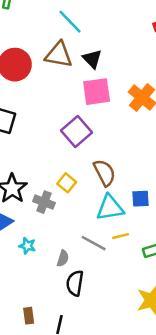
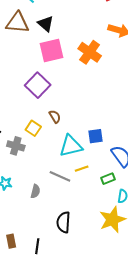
brown semicircle: (105, 173) -> (55, 117), moved, size x0.6
black semicircle: (75, 283) -> (64, 222), moved

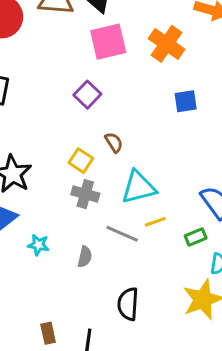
purple square: (38, 85) -> (87, 95), size x0.7
blue square: (96, 136) -> (186, 101), moved
gray cross: (16, 146) -> (85, 194), moved

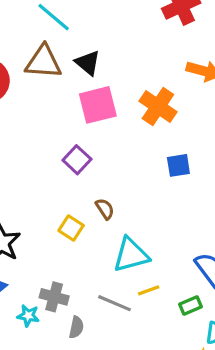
gray cross: (85, 194) -> (54, 297), moved

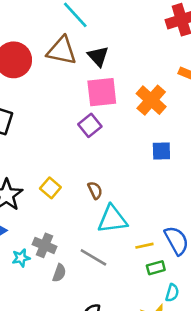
purple square: (77, 160) -> (90, 125), moved
brown semicircle: (105, 209) -> (95, 190), moved
yellow square: (71, 228) -> (50, 188), moved
yellow line: (149, 290) -> (144, 246), moved
cyan star: (28, 316) -> (21, 258), turned -30

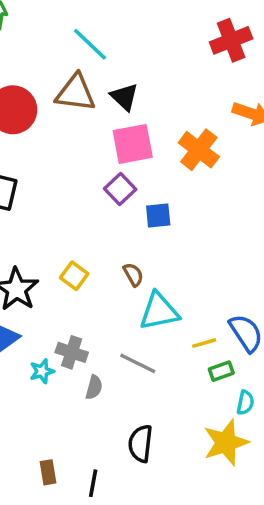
blue square: (161, 151) -> (158, 216), moved

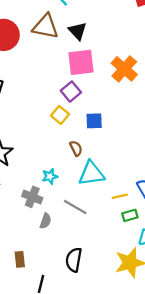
blue square: (158, 216) -> (94, 121), moved
yellow square: (74, 276) -> (60, 115), moved
cyan star: (42, 371) -> (50, 176), moved
brown rectangle: (48, 472) -> (20, 259), moved

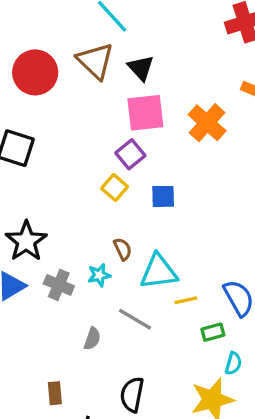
brown triangle: (46, 26) -> (95, 61), turned 32
brown semicircle: (76, 148) -> (123, 249), moved
yellow line: (120, 196) -> (186, 300), moved
gray cross: (32, 197) -> (59, 285), moved

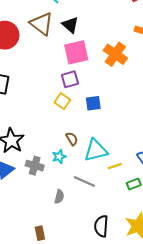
purple square: (130, 154) -> (70, 79), turned 30
black semicircle: (132, 395) -> (101, 226), moved

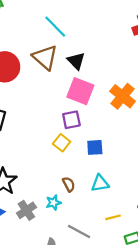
pink square: (76, 52) -> (80, 91), turned 30
cyan triangle: (96, 150) -> (100, 183), moved, size x0.7
gray cross: (35, 166) -> (26, 210), turned 36

